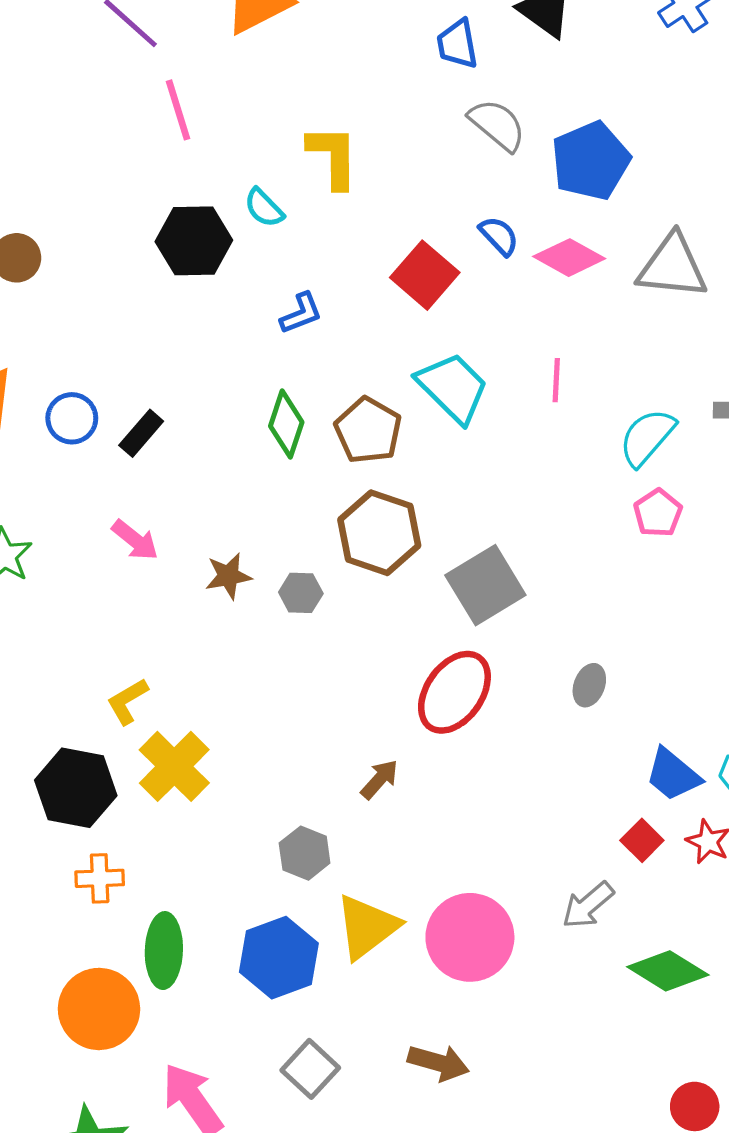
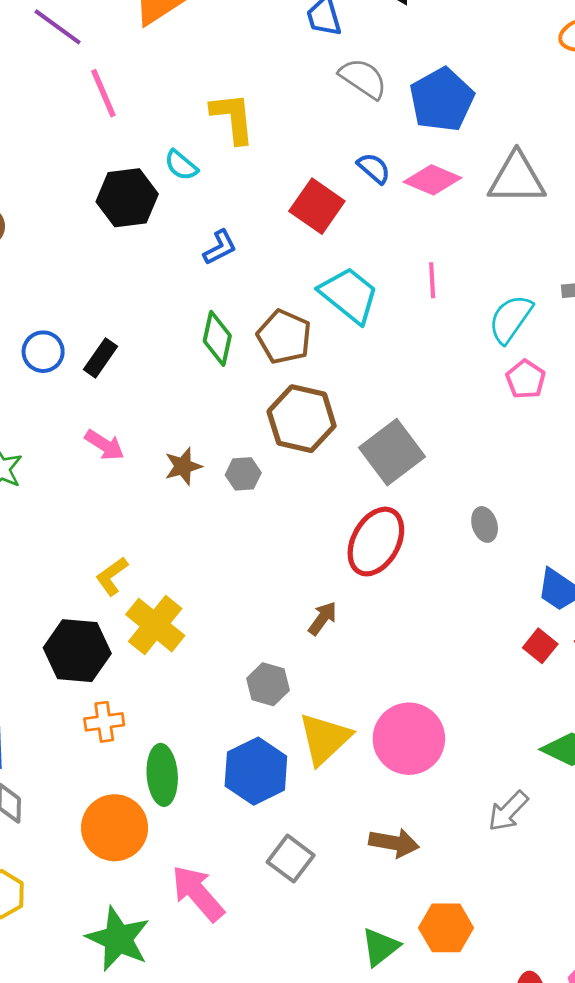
gray ellipse: (589, 685) -> (485, 524), turned -32
gray arrow: (588, 905) -> (508, 811), moved

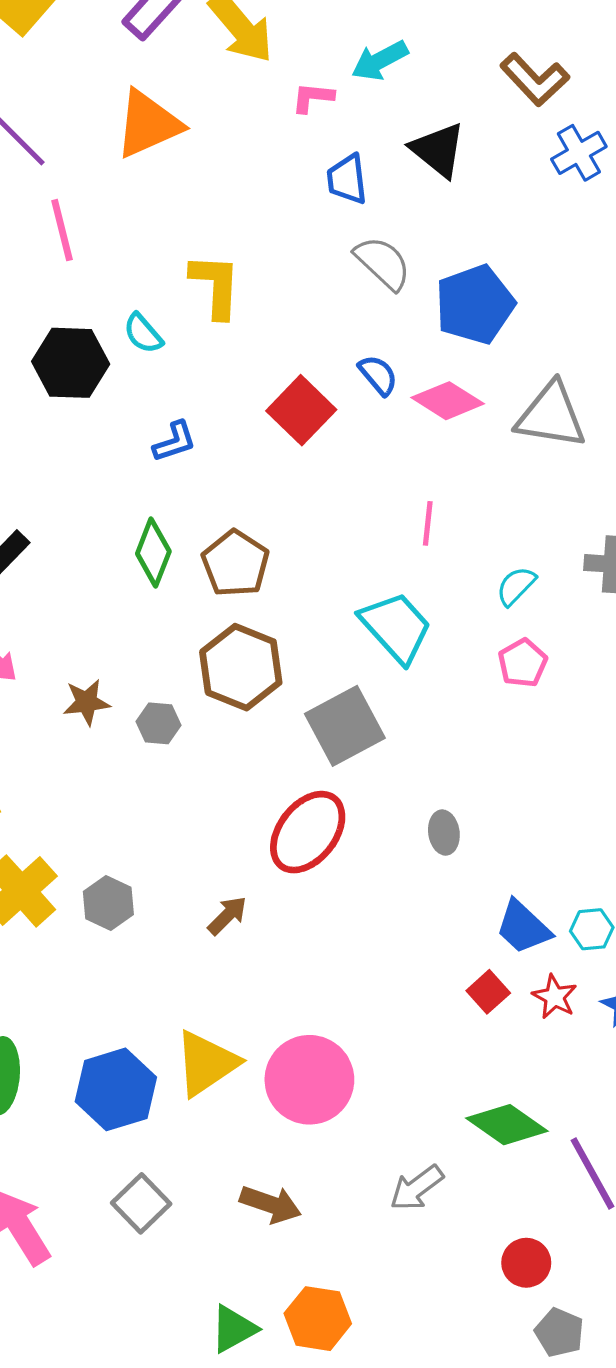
cyan trapezoid: (349, 295) -> (396, 627), moved
cyan semicircle: (511, 319) -> (516, 586), size x0.7
gray hexagon: (268, 684) -> (108, 903), moved

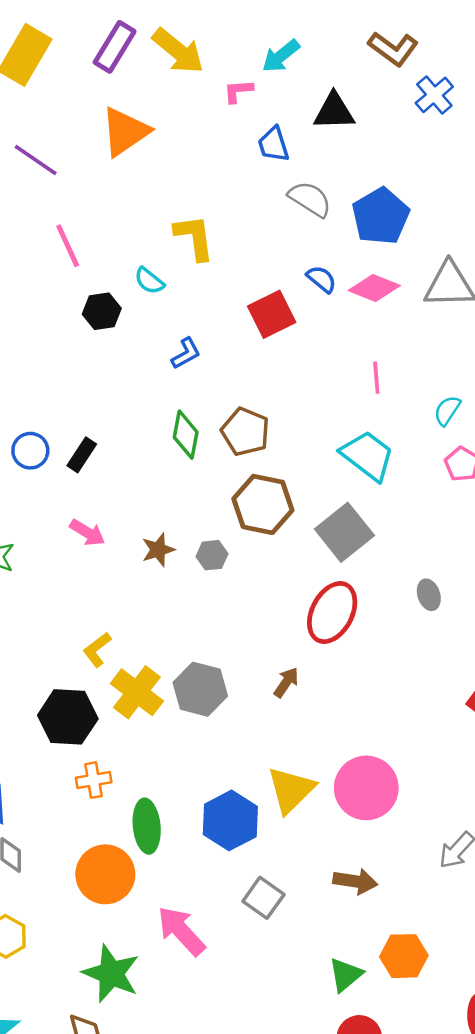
black triangle: (438, 150) -> (334, 112), turned -30
pink line: (62, 230) -> (68, 246), moved
black hexagon: (71, 363) -> (102, 311), size x0.7
red square: (301, 410) -> (272, 314), turned 30
gray hexagon: (108, 903) -> (200, 689), size x1.4

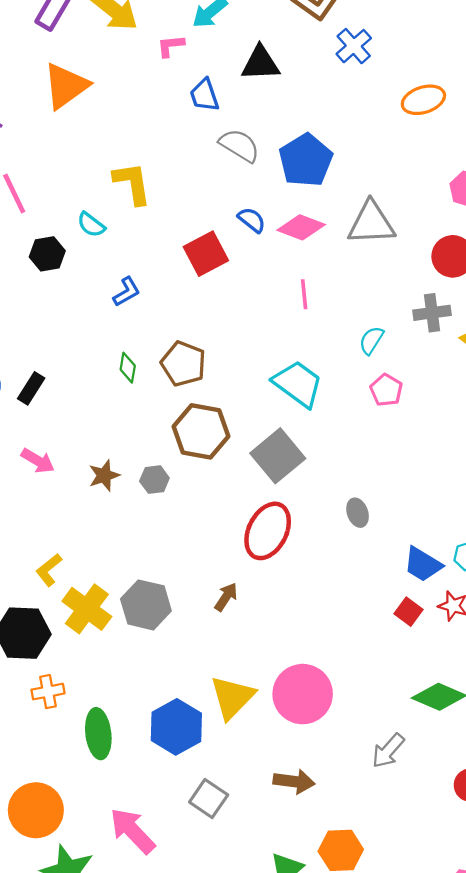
pink line: (376, 378) -> (304, 294), moved
green diamond: (186, 435) -> (128, 368), size x0.7
orange circle: (105, 874) -> (36, 810), moved

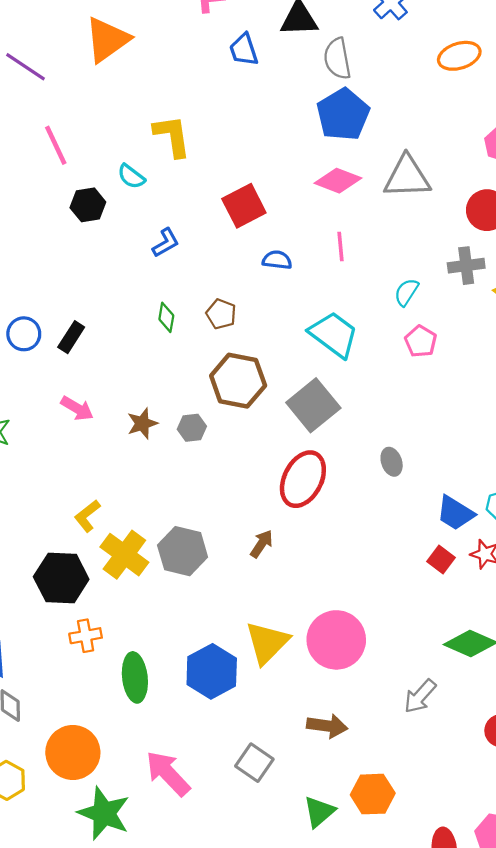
gray semicircle: (239, 145) -> (337, 59), moved, turned -132
blue semicircle: (252, 220) -> (277, 260), moved, turned -32
brown pentagon: (183, 364) -> (221, 314), size x0.7
gray square: (209, 798) -> (254, 763), moved

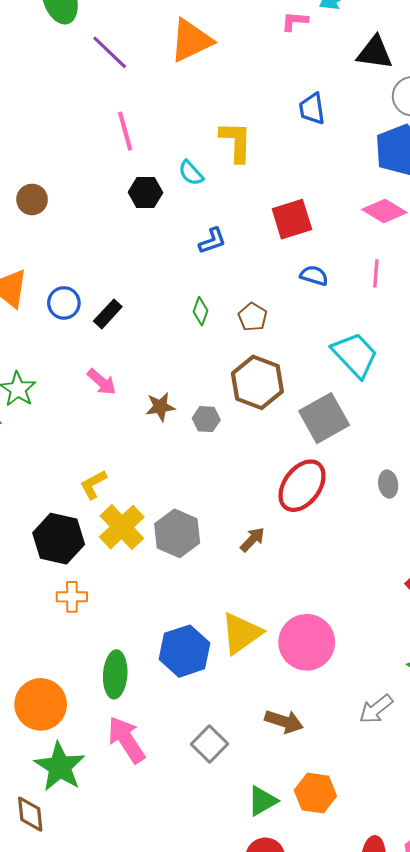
blue trapezoid: (244, 50) -> (312, 109), moved
green ellipse: (135, 677) -> (115, 674), moved

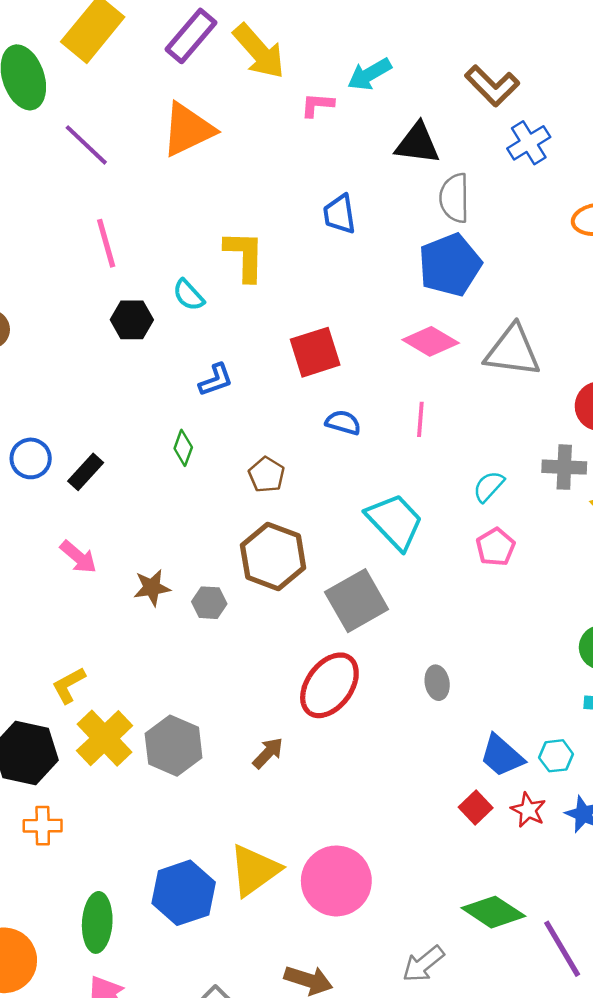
green diamond: (200, 311) -> (183, 448), moved

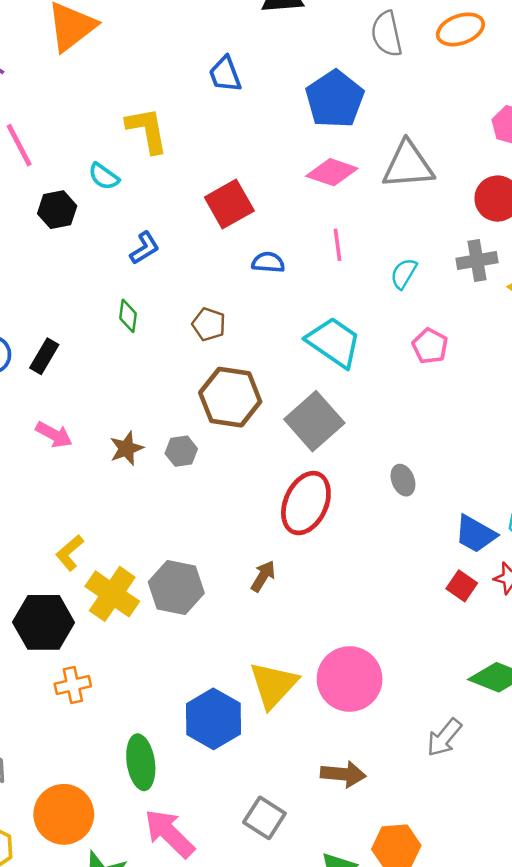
gray semicircle: (454, 198) -> (387, 34), moved
cyan semicircle: (489, 486) -> (404, 274), moved

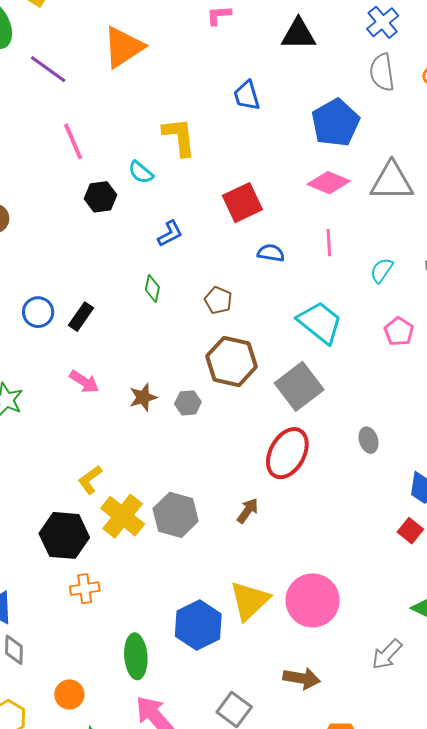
orange circle: (64, 814) -> (69, 694), size x0.6

